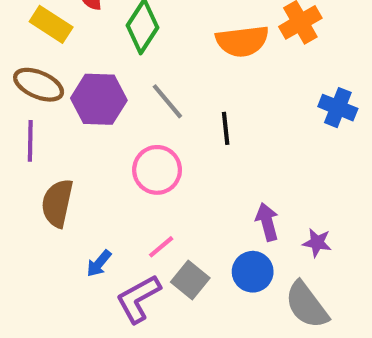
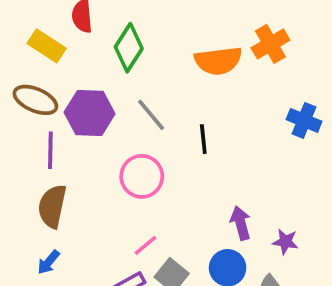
purple line: (30, 141) -> (50, 150), moved
blue arrow: (99, 263) -> (48, 262), moved

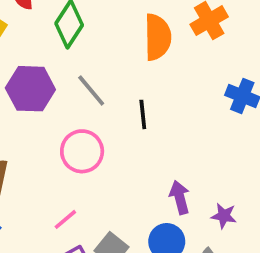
orange semicircle: (218, 61) -> (158, 37), turned -84
pink line: (145, 245) -> (65, 219), moved

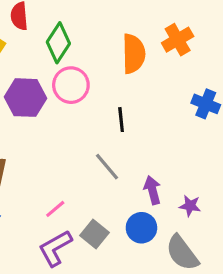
gray line: (91, 91) -> (107, 167), moved
pink circle: (82, 151) -> (71, 85), moved

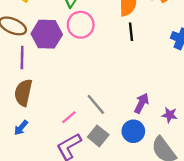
black line: (121, 120) -> (131, 32), moved
gray line: (107, 167) -> (96, 104), moved
purple arrow: (152, 190) -> (142, 103), turned 42

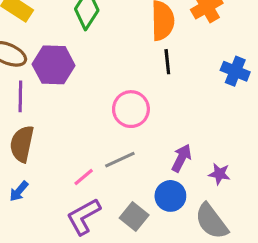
pink circle: (81, 25) -> (131, 109), moved
gray line: (96, 104) -> (120, 160), turned -75
gray square: (98, 136) -> (134, 216), moved

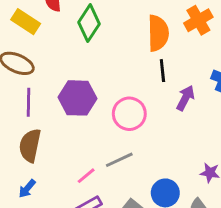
purple hexagon: (54, 65) -> (77, 98), moved
purple arrow: (181, 158) -> (185, 98), moved

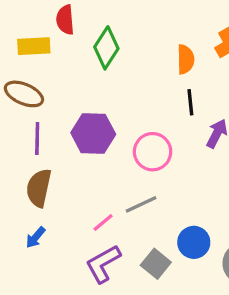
yellow rectangle: (26, 22) -> (34, 46), turned -36
orange semicircle: (158, 33) -> (186, 59), size x0.7

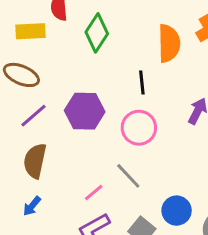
orange semicircle: (186, 59) -> (169, 43), size x1.4
black line: (190, 102) -> (142, 83), moved
purple line: (37, 138) -> (33, 116), turned 48
gray line: (141, 204) -> (128, 176), turned 72

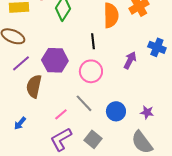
brown semicircle: (35, 161) -> (34, 86), moved
blue circle: (177, 211) -> (116, 111), moved

